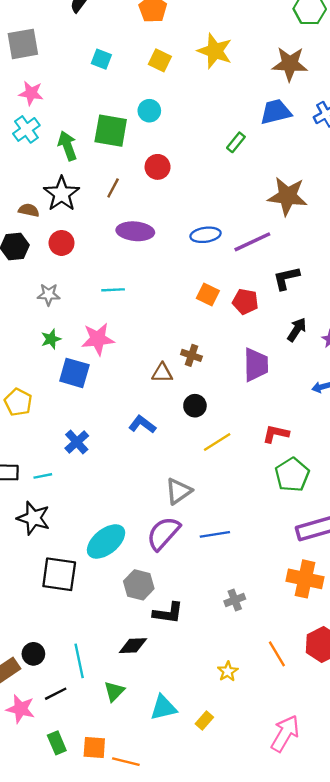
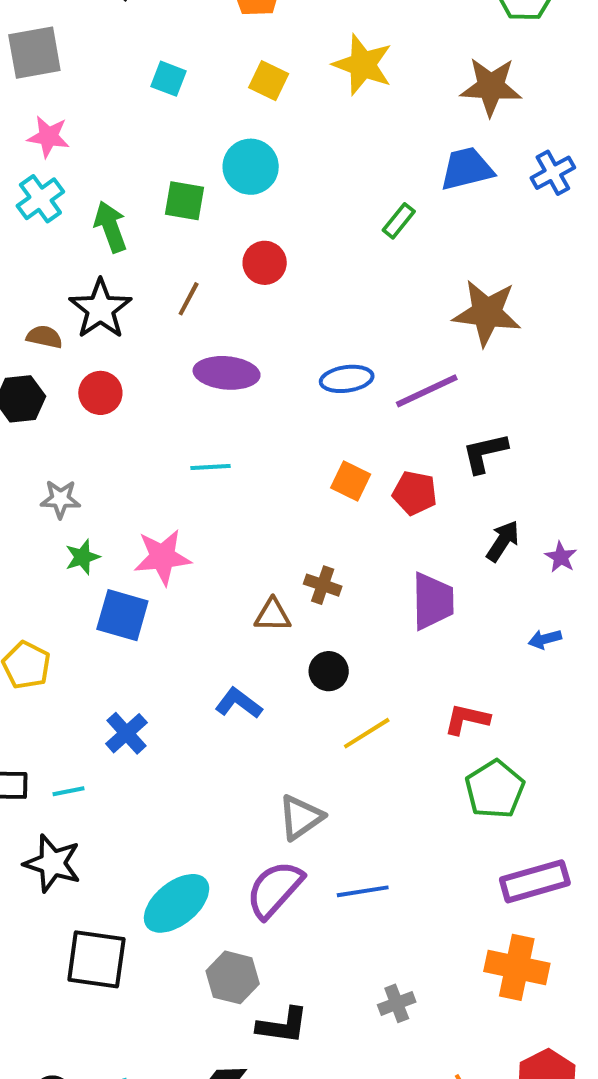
cyan circle: (149, 111) -> (251, 167), size x1.4
green square: (111, 131) -> (185, 201), size x0.7
cyan line: (113, 290) -> (211, 467), moved
gray star: (49, 294) -> (60, 499), moved

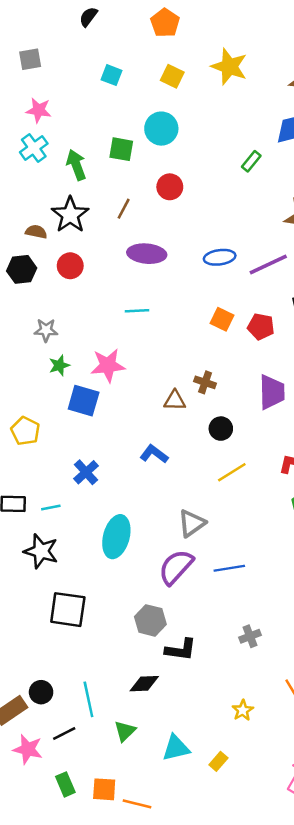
gray square: (34, 53) -> (30, 59), size x0.7
black circle: (329, 671) -> (221, 429), moved
cyan ellipse: (177, 903) -> (116, 537), moved, turned -36

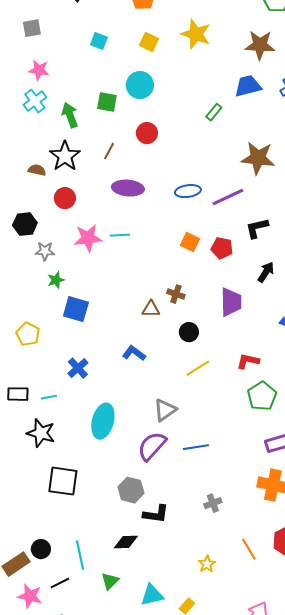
black hexagon: (22, 269) -> (25, 224), moved
pink star: (108, 365) -> (88, 238), moved

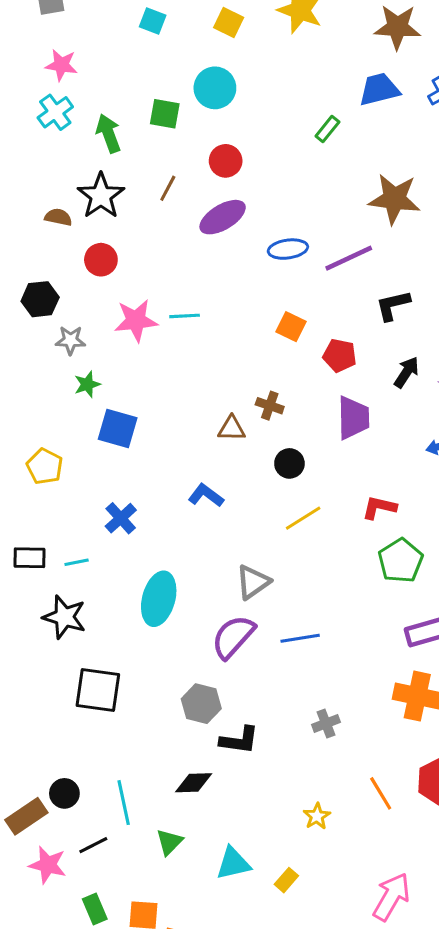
purple ellipse: (128, 188) -> (223, 217), moved, turned -36
red pentagon: (222, 248) -> (340, 355), moved

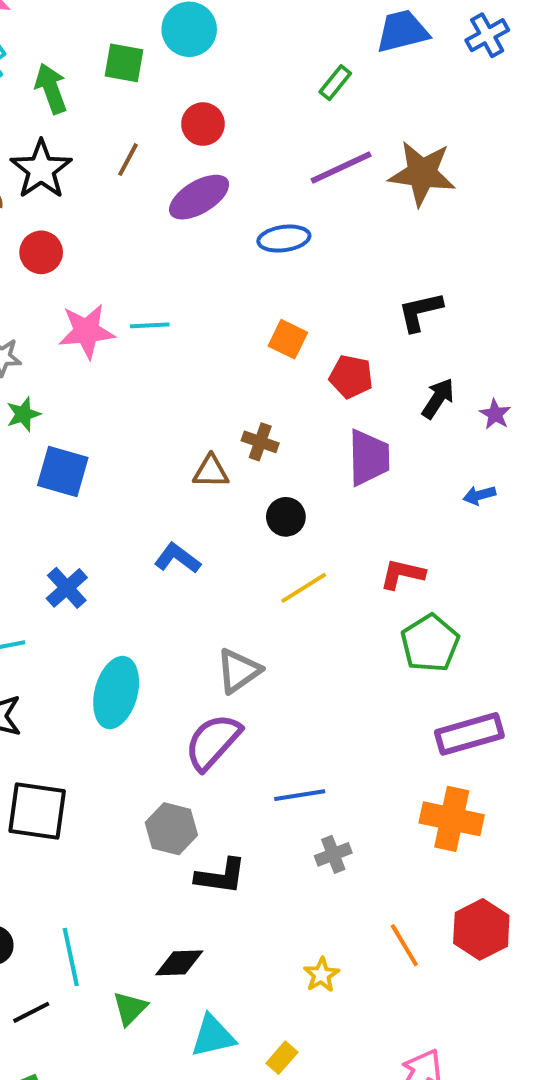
purple line: (349, 258) -> (341, 167), moved
blue line: (300, 638) -> (300, 795), moved
black diamond: (194, 783) -> (179, 963), moved

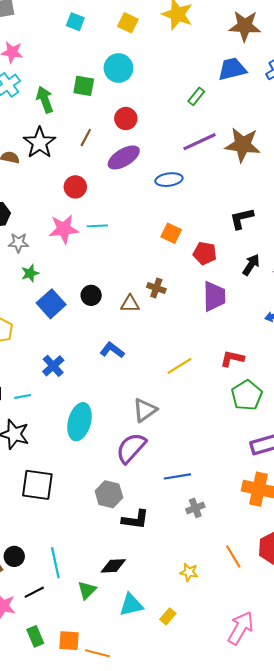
red circle: (41, 252) -> (75, 187), moved
blue square: (63, 471) -> (51, 304), turned 32
black circle: (286, 517) -> (91, 295), moved
yellow star: (321, 975) -> (189, 572), turned -30

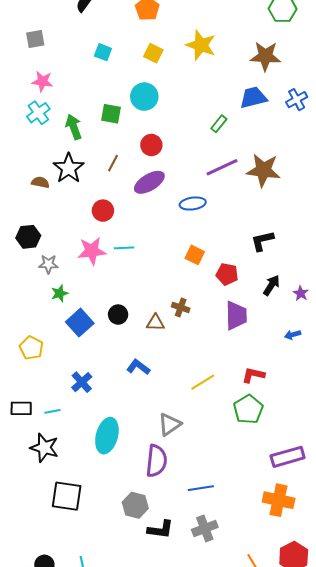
green pentagon: (247, 395) -> (248, 409), moved
purple semicircle: (131, 448) -> (156, 461), turned 144
gray cross: (195, 508) -> (205, 528), moved, size x1.4

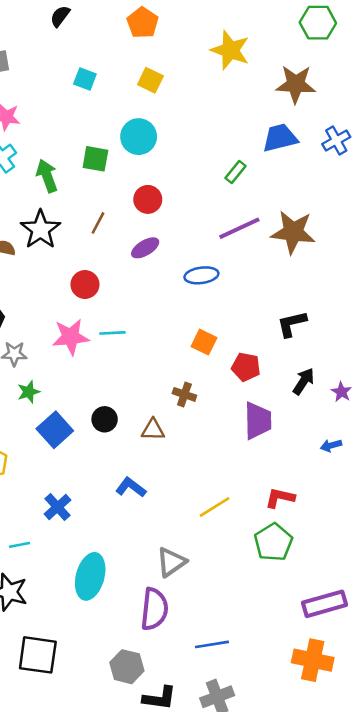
yellow star: (201, 45) -> (230, 50), moved
purple ellipse: (149, 182) -> (145, 248), size x0.7
brown cross: (181, 307) -> (184, 394), moved

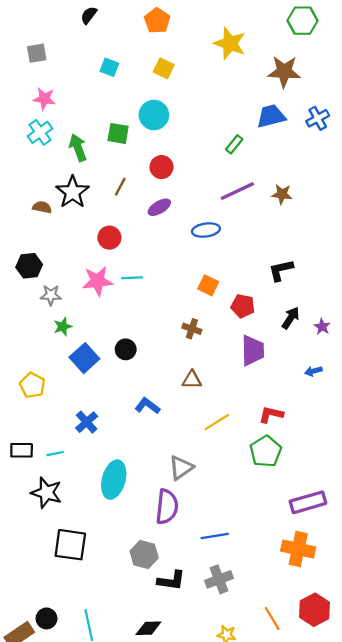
brown star: (293, 232) -> (282, 194), size x0.6
brown triangle: (153, 430) -> (192, 380), moved

